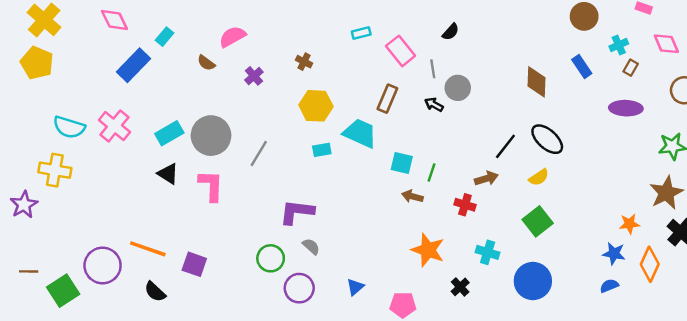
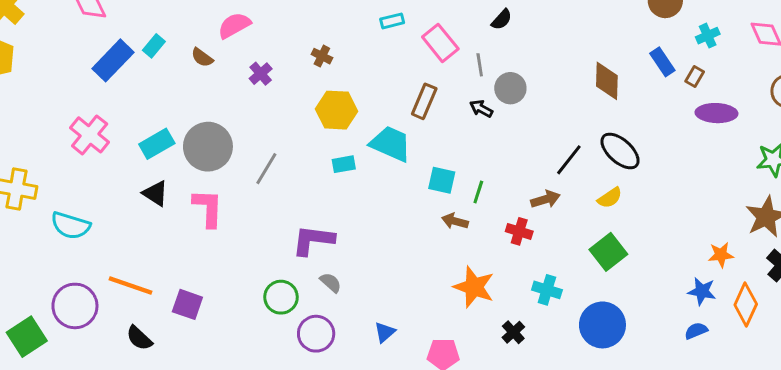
cyan rectangle: (165, 37) -> (154, 46), moved
brown rectangle: (631, 68) -> (695, 76), moved
cyan semicircle: (69, 127) -> (71, 226), moved

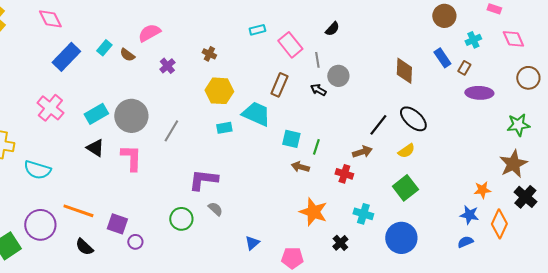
cyan rectangle: (154, 46) -> (104, 48), moved
purple circle: (316, 334) -> (135, 242), moved, size x0.6

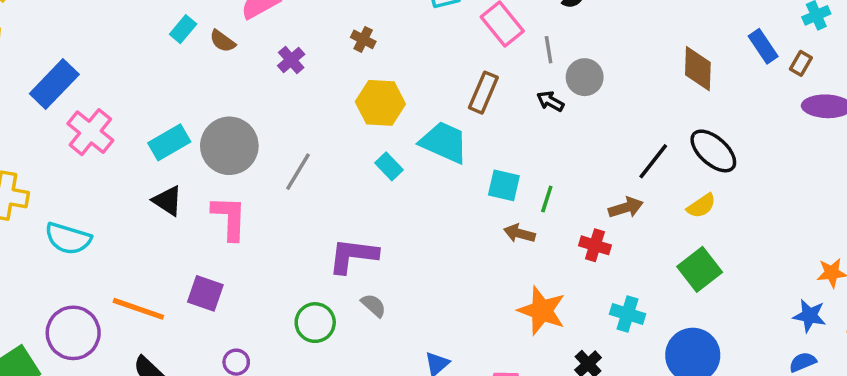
blue rectangle: (66, 57) -> (54, 84), moved
cyan rectangle: (224, 128) -> (389, 166), turned 56
purple square: (117, 224) -> (205, 293), moved

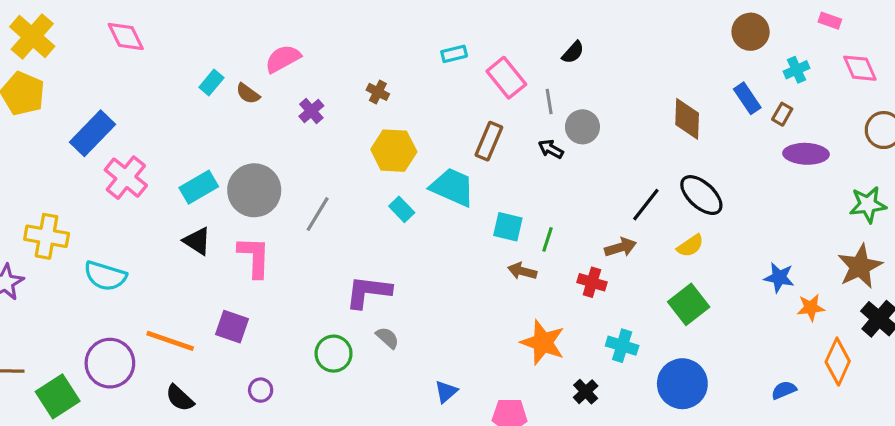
blue star: (809, 316) -> (779, 277), moved

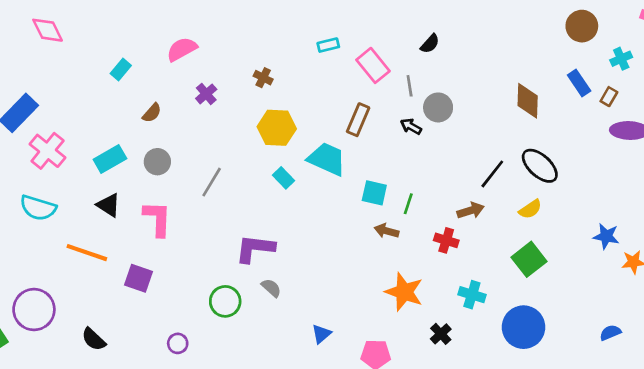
brown semicircle: (248, 94) -> (152, 113), moved, turned -85
gray circle: (254, 190) -> (157, 162), size x0.6
cyan semicircle: (105, 276) -> (38, 208), moved
orange line: (170, 341) -> (87, 253), moved
purple circle: (261, 390) -> (178, 343), moved

